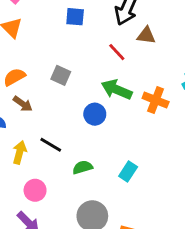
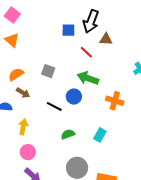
blue square: (75, 17) -> (68, 30), moved
orange cross: (156, 100) -> (115, 101), moved
black line: (51, 145) -> (54, 106), moved
pink circle: (35, 190) -> (28, 152), moved

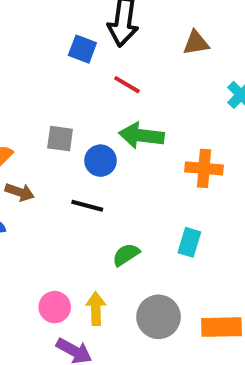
blue square: (68, 30) -> (82, 49), turned 32
brown triangle: (106, 39) -> (196, 43), moved
blue circle: (74, 97) -> (100, 161), moved
yellow arrow: (23, 127) -> (96, 309), moved

